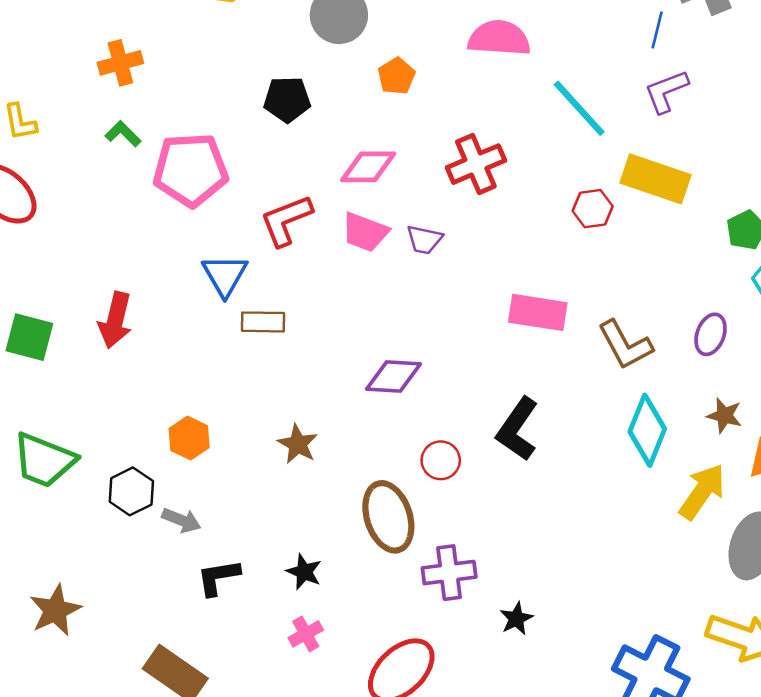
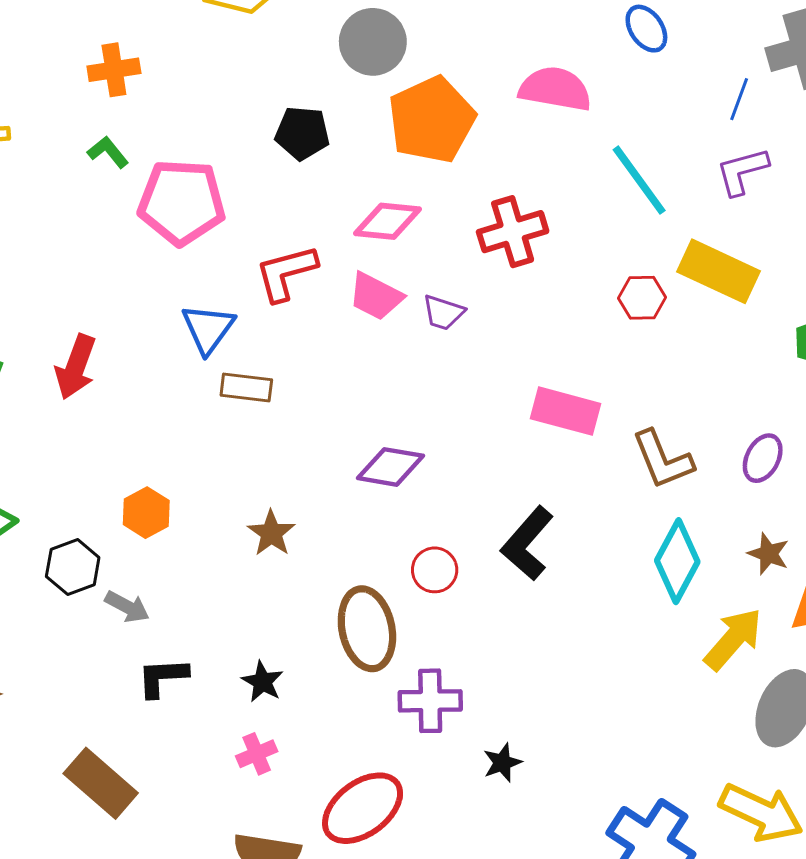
orange pentagon: (396, 76) -> (432, 120), size x2.0

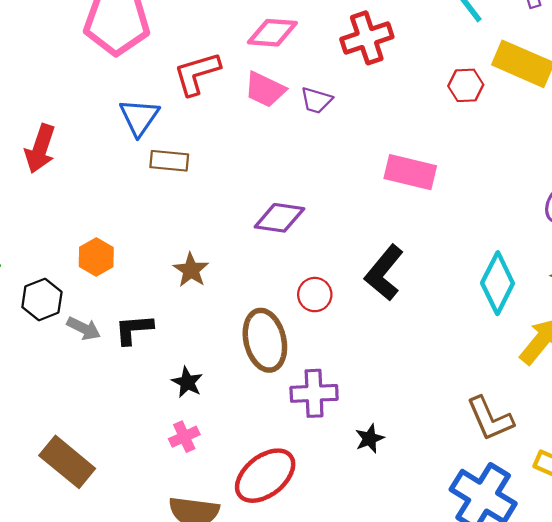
brown L-shape: (663, 460) -> (490, 419), moved
black L-shape: (162, 677) -> (134, 329), moved

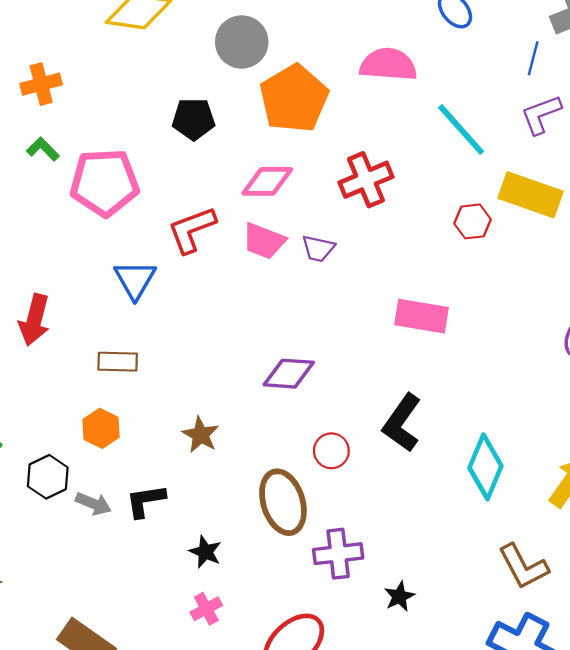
brown rectangle: (169, 161) -> (118, 362), moved
cyan diamond: (498, 283) -> (485, 467), moved

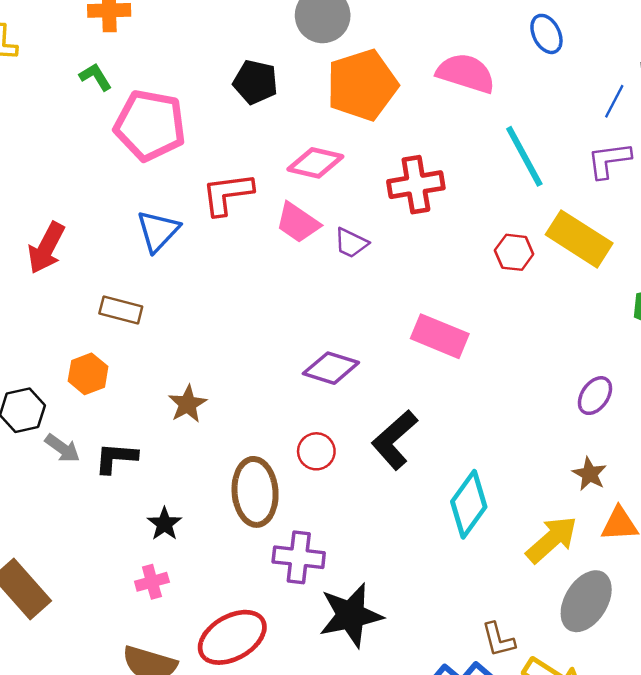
purple diamond: (289, 374) -> (331, 368), moved
brown L-shape: (523, 567) -> (498, 640), moved, size x0.7
black star: (399, 596) -> (351, 615), size x2.0

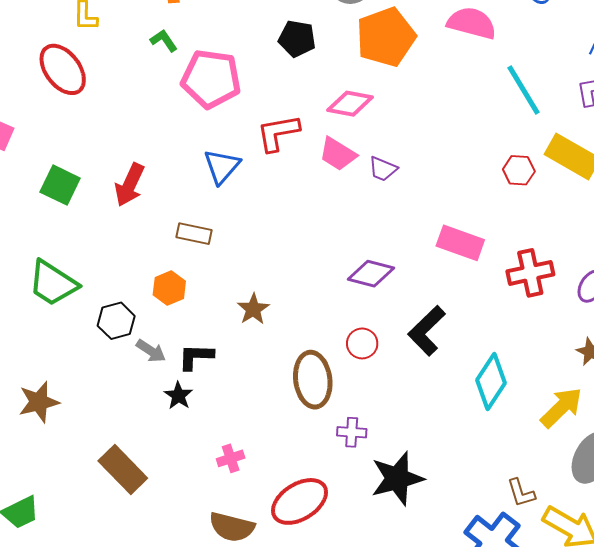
red cross: (416, 185) -> (530, 273), moved
black star: (164, 524) -> (178, 396), moved
purple cross: (299, 557) -> (352, 432), size x0.7

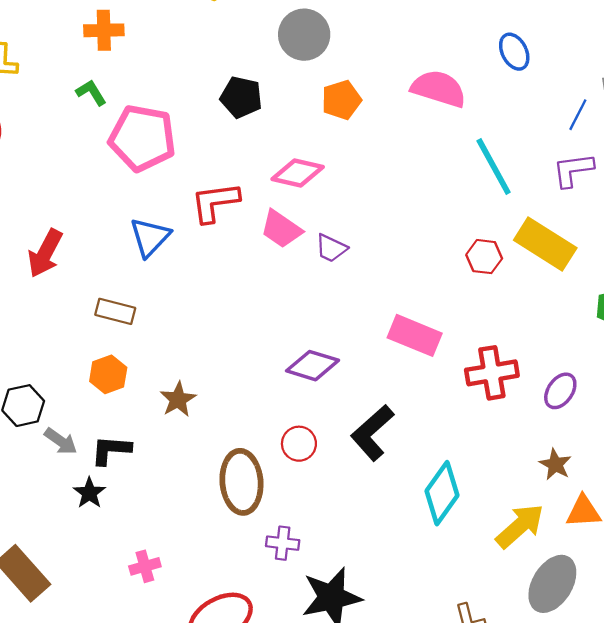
orange pentagon: (386, 37) -> (341, 100), size x0.6
orange hexagon: (169, 288) -> (108, 374), moved

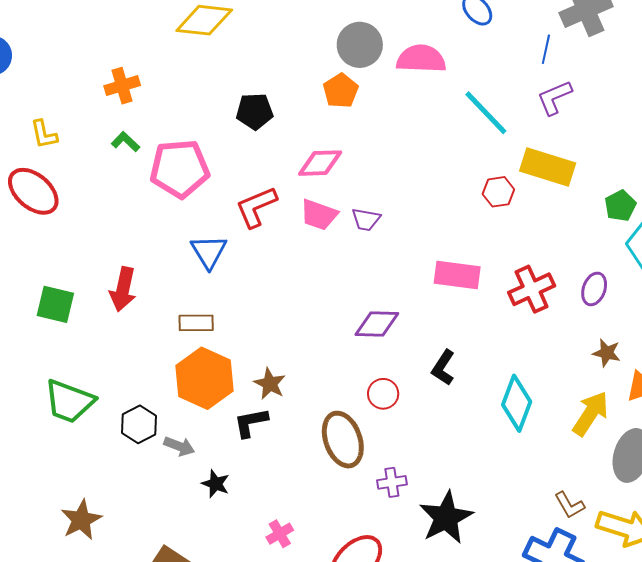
gray circle: (304, 35) -> (360, 45), moved
orange hexagon: (108, 374) -> (205, 378), size x1.8
black L-shape: (372, 433) -> (443, 368), size x0.7
black L-shape: (111, 450) -> (251, 423), moved

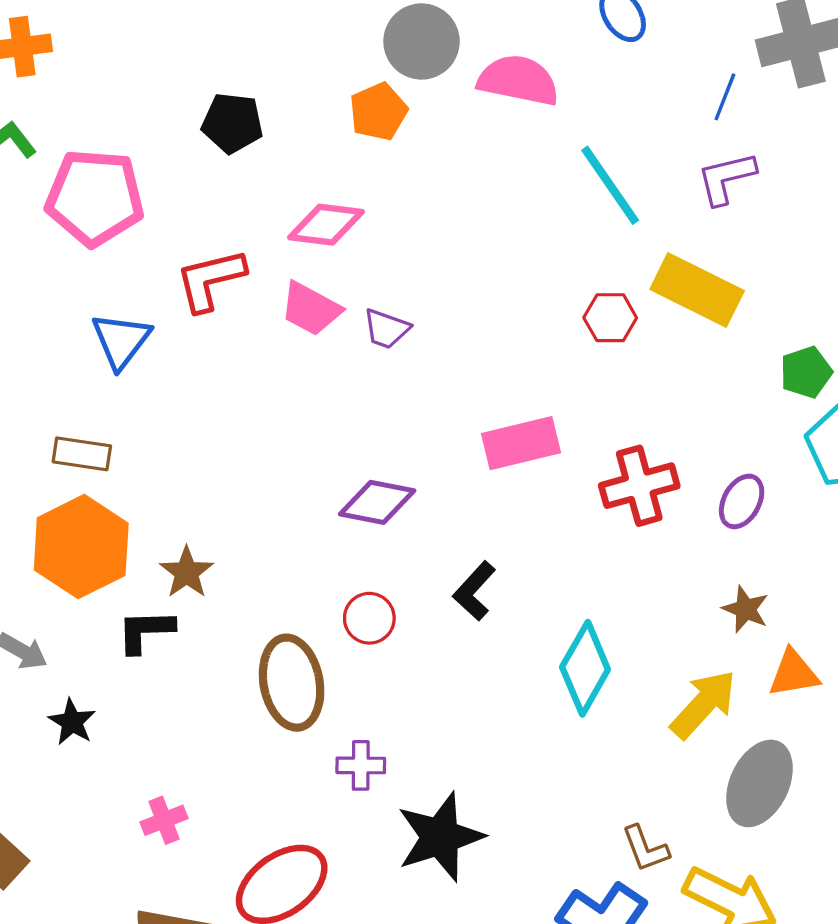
pink rectangle: (457, 275) -> (521, 443), turned -30

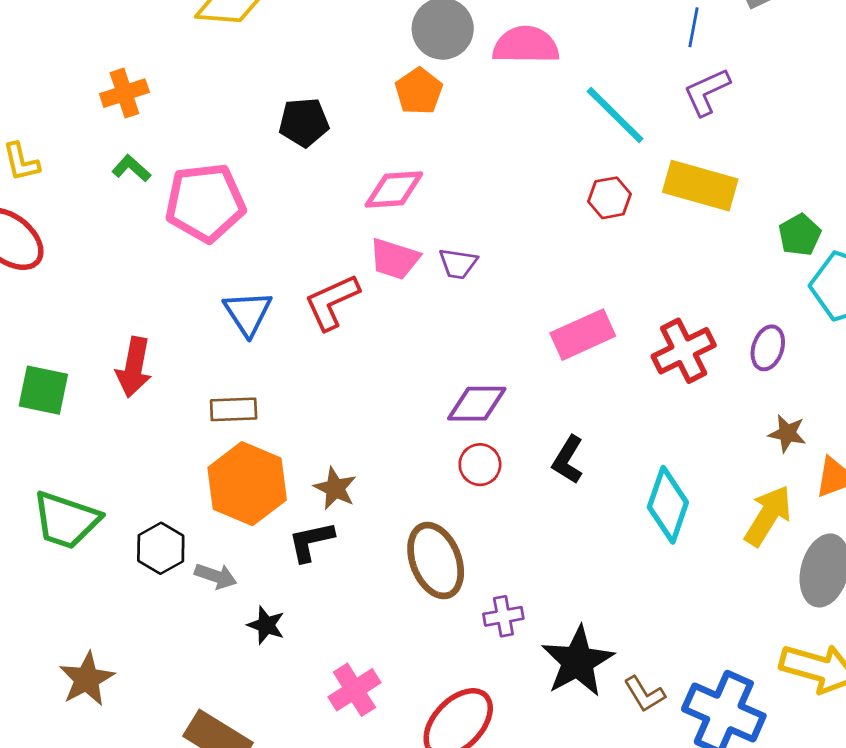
red L-shape: (210, 280) -> (332, 302), moved
red hexagon: (610, 318) -> (610, 198), moved
red circle: (369, 618) -> (480, 465), moved
pink cross: (164, 820) -> (354, 690), size x1.4
brown L-shape: (645, 849) -> (644, 694), moved

